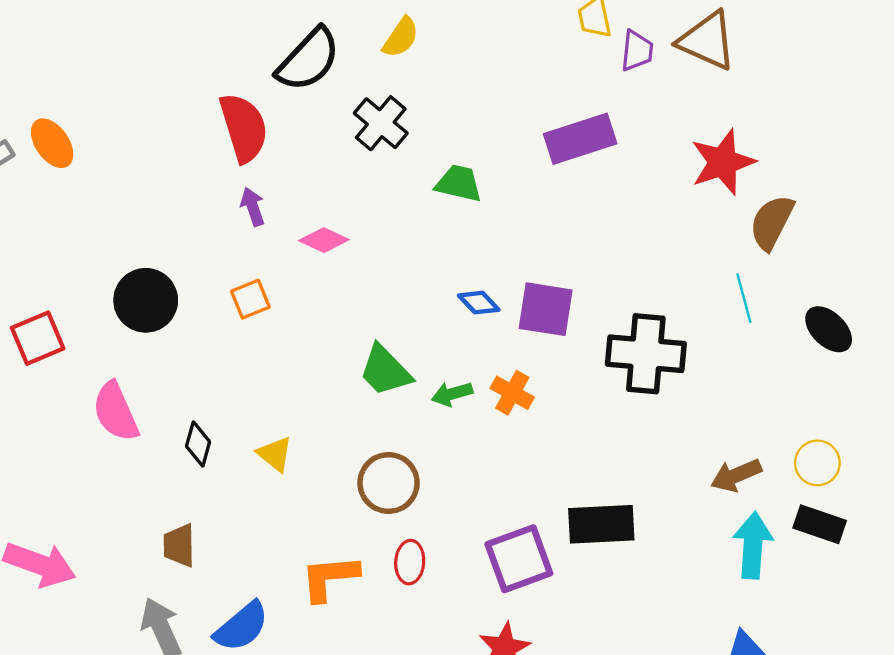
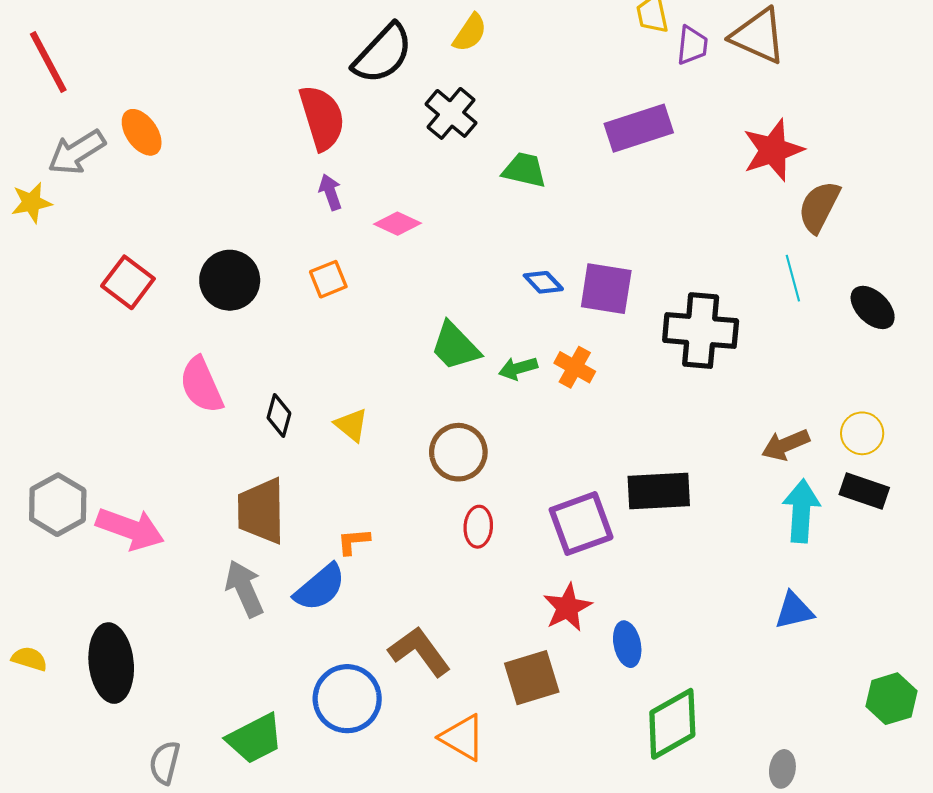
red square: (38, 338) -> (128, 282), moved, turned -30
brown trapezoid: (179, 545) -> (261, 511), size x1.6
orange L-shape: (329, 578) -> (353, 541), moved, size x0.6

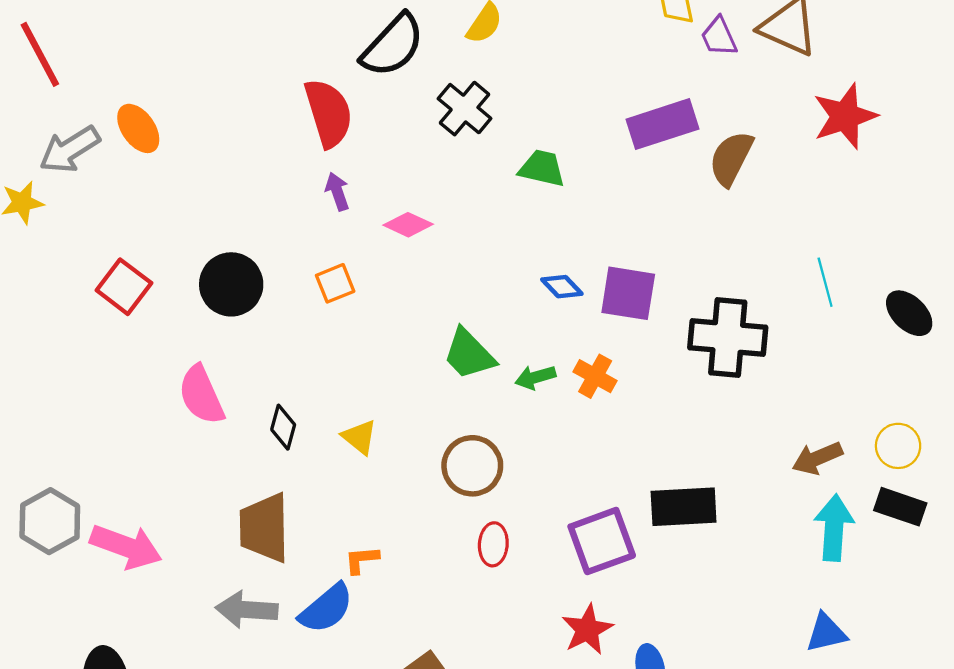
purple trapezoid: (692, 45) -> (719, 37), turned 150
red star: (773, 150) -> (845, 116), moved
brown semicircle: (819, 207) -> (731, 158), moved
gray arrow: (244, 589) -> (247, 610), turned -62

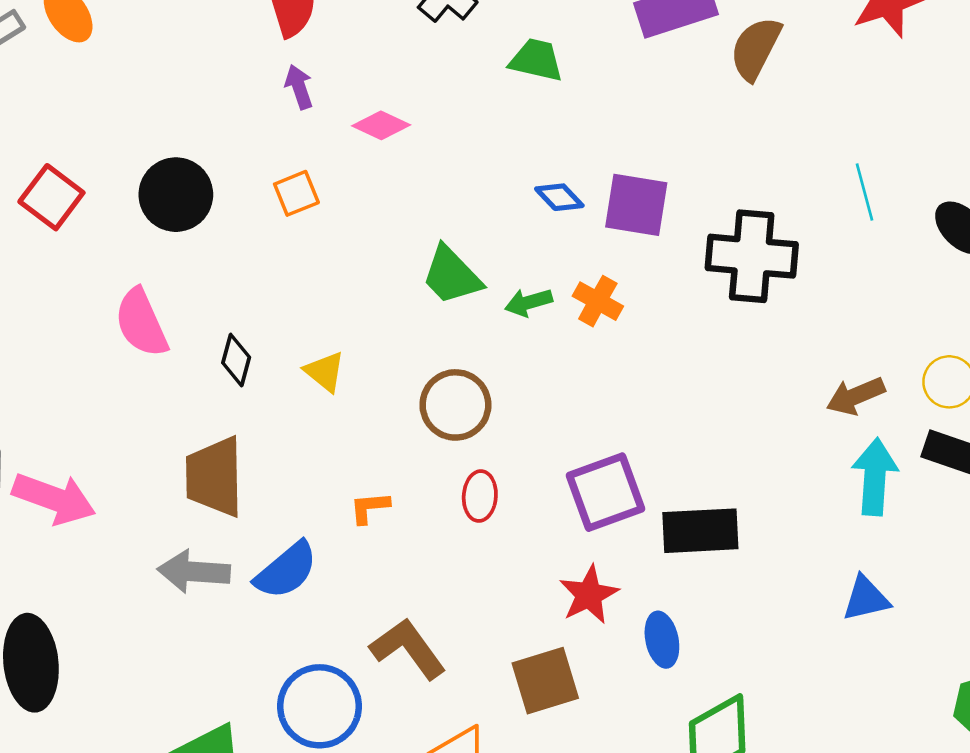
black rectangle: (684, 507) -> (700, 531), moved
orange L-shape: (362, 560) -> (370, 508), moved

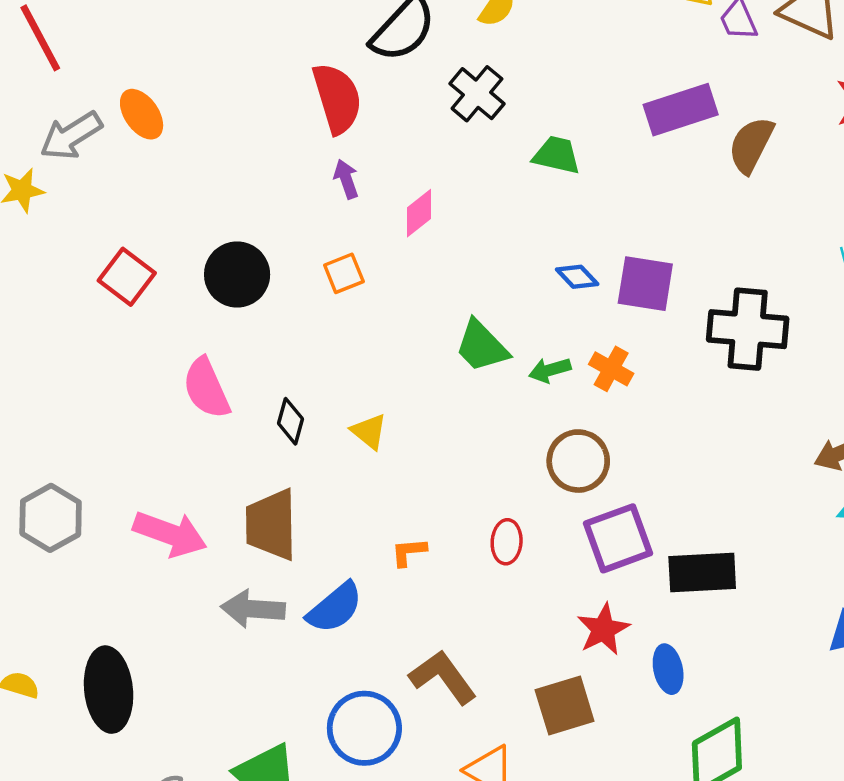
pink diamond: (381, 125) -> (419, 213), turned -63
brown circle: (455, 405) -> (578, 461), moved
pink arrow: (54, 499) -> (170, 534), moved

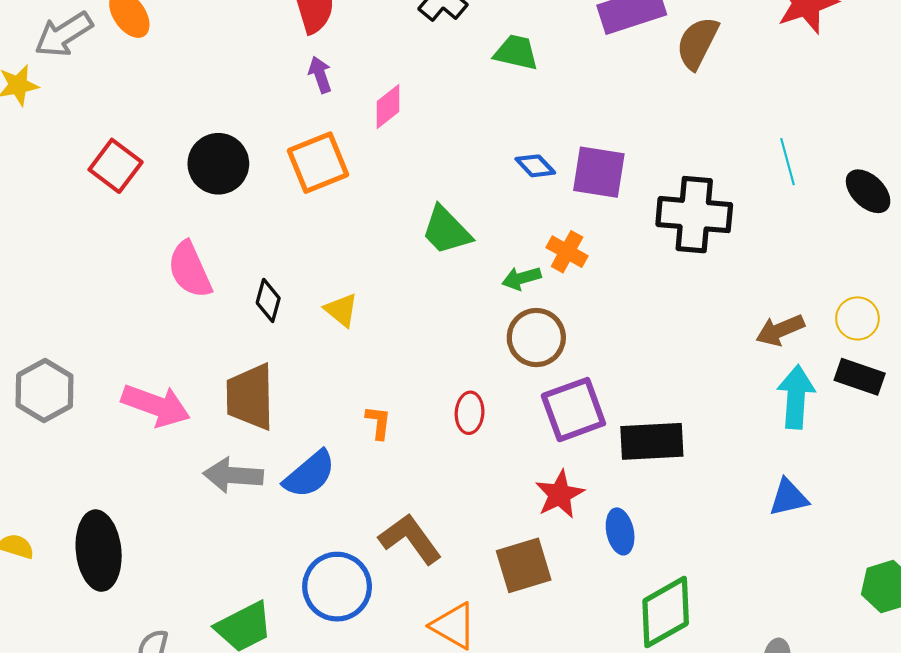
orange square: (344, 273) -> (318, 163), size x1.6
green arrow: (550, 370) -> (521, 278), moved
orange L-shape: (409, 552) -> (378, 422), turned 102

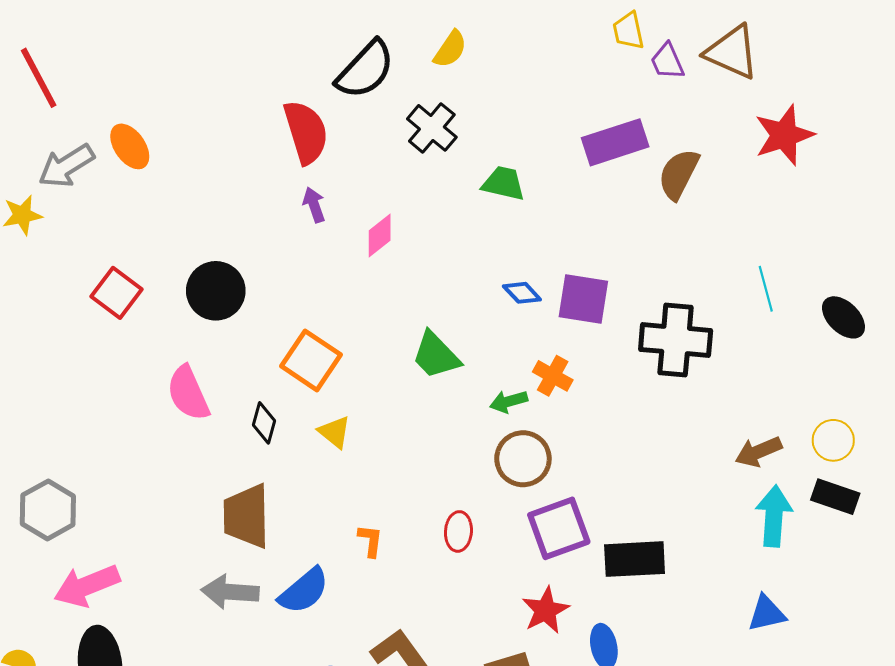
orange square: (318, 163) -> (311, 360), moved, turned -34
pink arrow: (156, 405) -> (87, 586), moved, turned 138

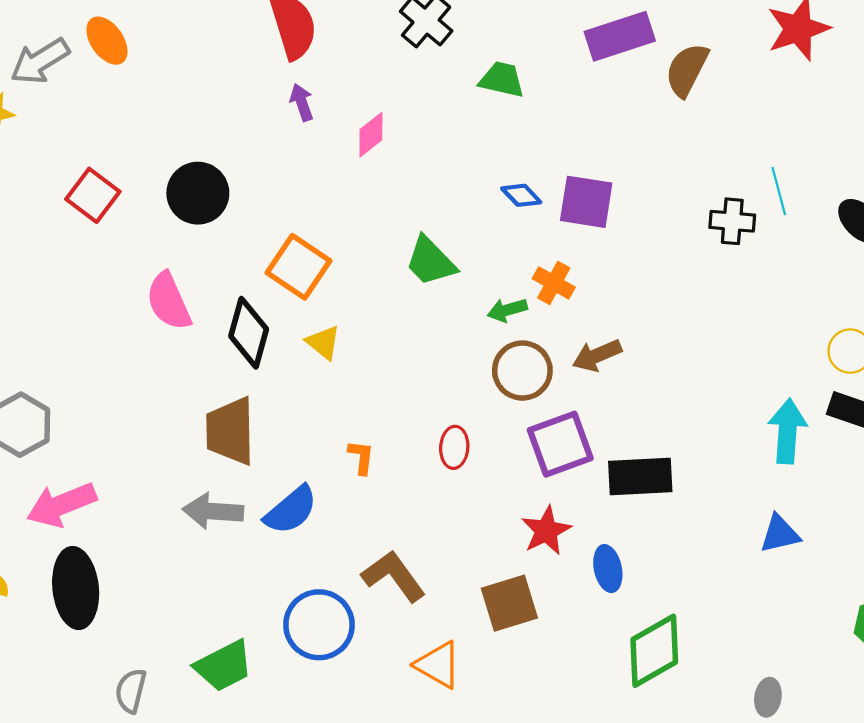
black cross: (676, 340) -> (732, 221), moved, size x0.6
black diamond: (264, 423) -> (249, 333), size x1.6
brown arrow: (758, 452) -> (597, 355), moved

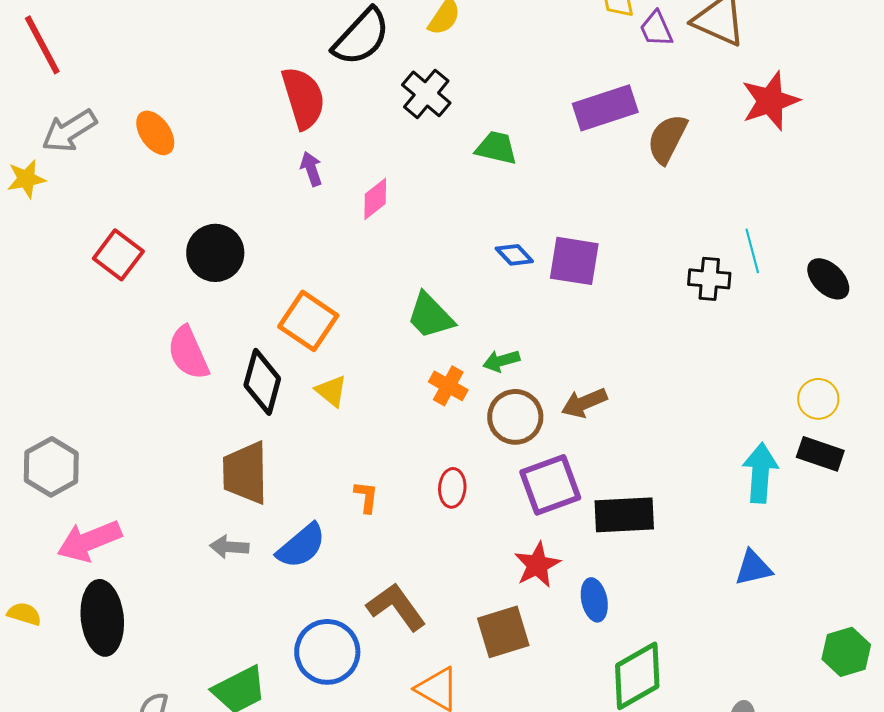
orange ellipse: (107, 41) -> (155, 133), moved
orange cross: (554, 283) -> (448, 386), moved
gray arrow: (213, 511) -> (229, 547), size x0.7

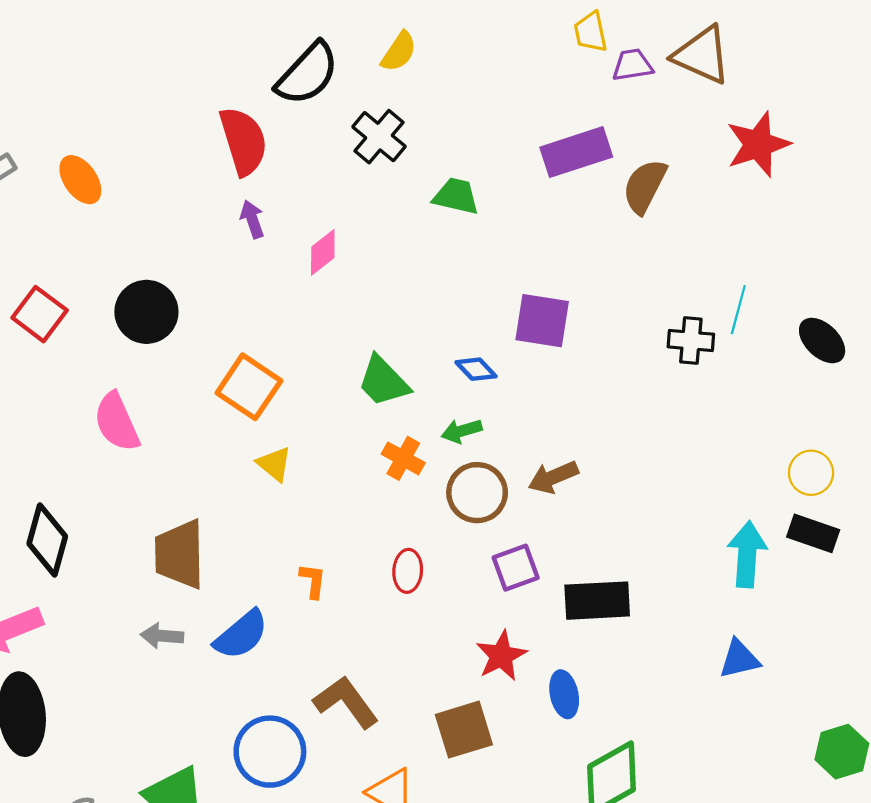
purple trapezoid: (656, 29) -> (632, 65), turned 105
cyan line: (752, 251) -> (738, 310), turned 30
blue diamond: (514, 255) -> (476, 369), moved
black diamond: (262, 382) -> (47, 540), moved
purple square: (550, 485) -> (516, 568), size x0.7

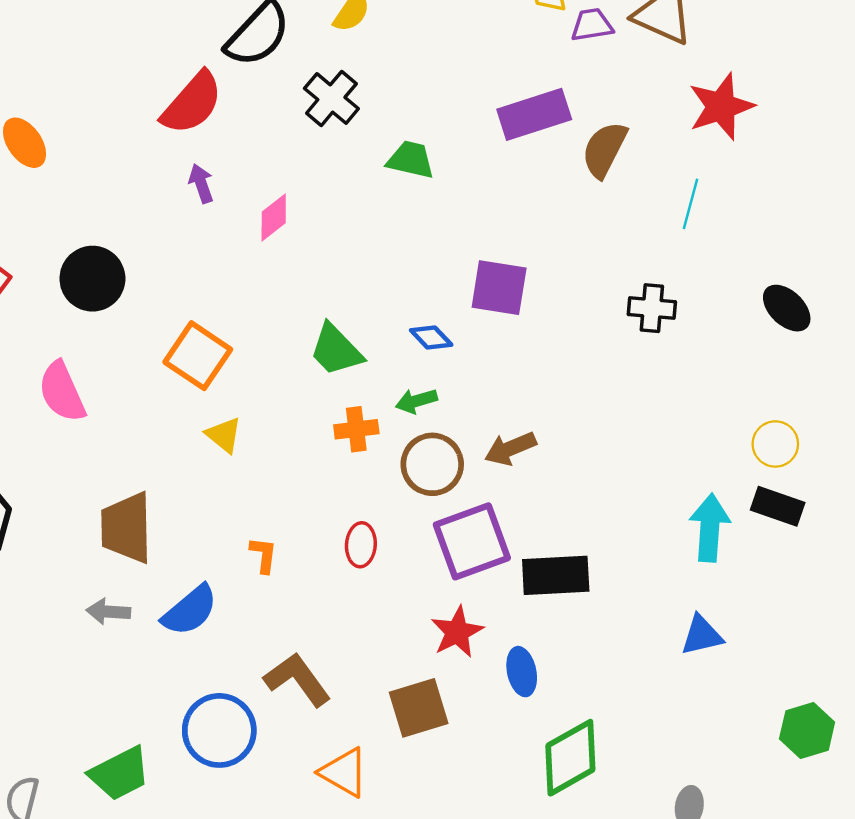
red semicircle: (243, 141) -> (192, 103), turned 58
cyan line: (738, 310) -> (690, 204), moved
orange cross: (403, 458) -> (356, 429), turned -36
purple square: (516, 568) -> (472, 541), size x1.6

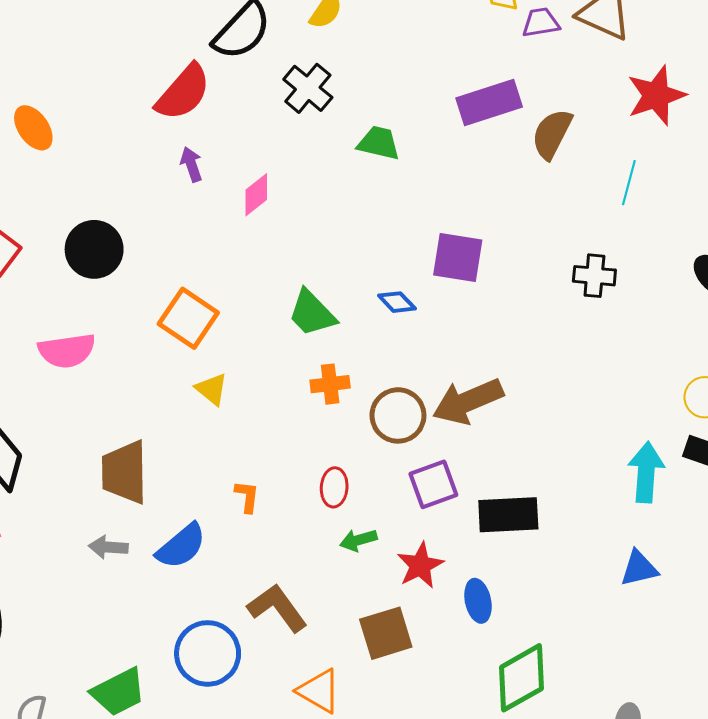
pink semicircle: (62, 392) -> (67, 351), turned -74
green arrow: (416, 401) -> (358, 540), moved
brown arrow: (510, 448) -> (468, 401), size x1.5
purple square: (472, 541) -> (433, 484), size x0.7

